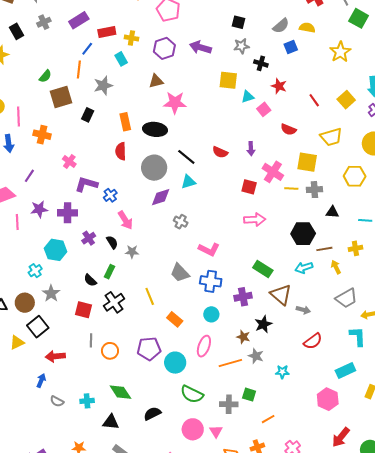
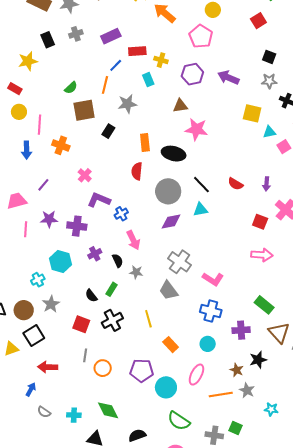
gray cross: (181, 222) -> (180, 262), moved, size x1.6
gray trapezoid: (180, 273) -> (169, 290), moved

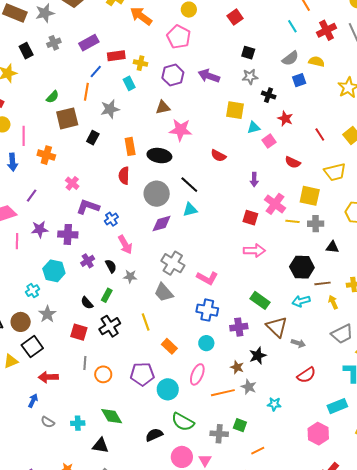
red semicircle: (235, 184) -> (218, 156), moved
black semicircle: (137, 435) -> (154, 435), moved

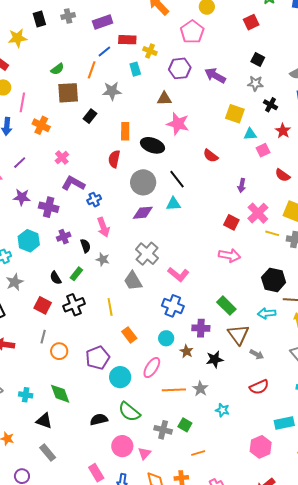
brown star: (237, 367) -> (186, 351), moved
purple pentagon: (142, 374) -> (98, 358), turned -30

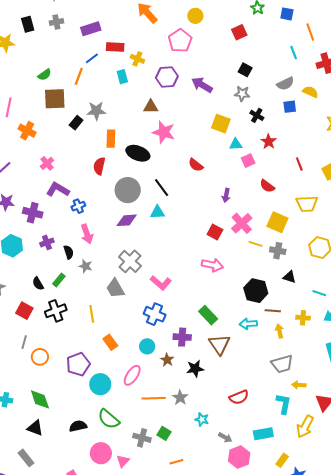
gray star: (112, 91) -> (96, 111), moved
gray arrow: (257, 354) -> (225, 438), moved
black triangle: (44, 421) -> (35, 428), moved

